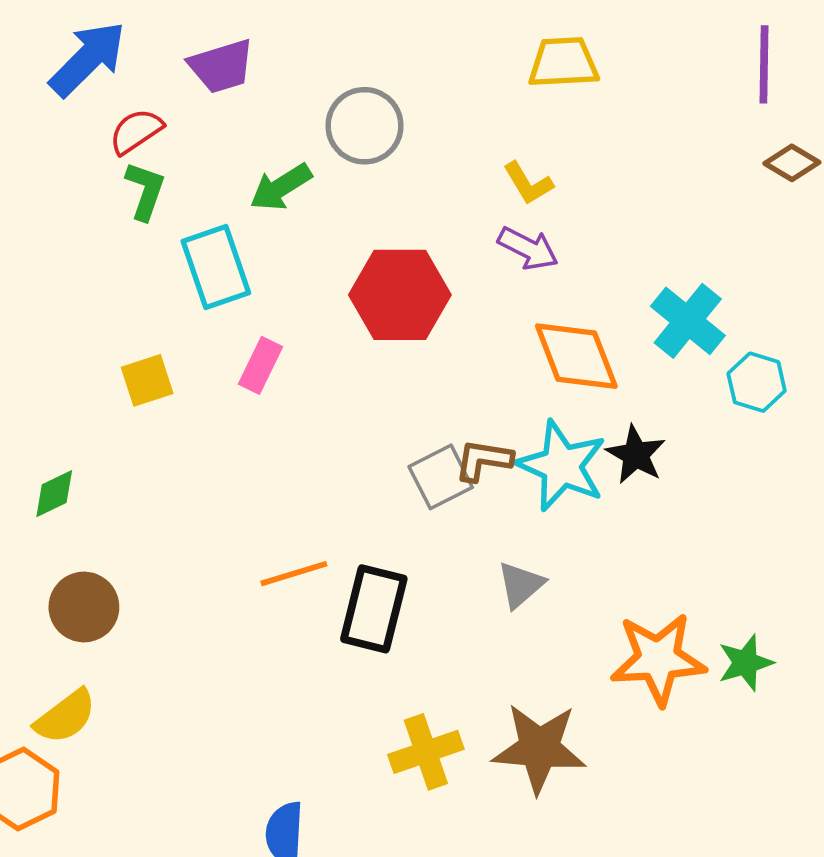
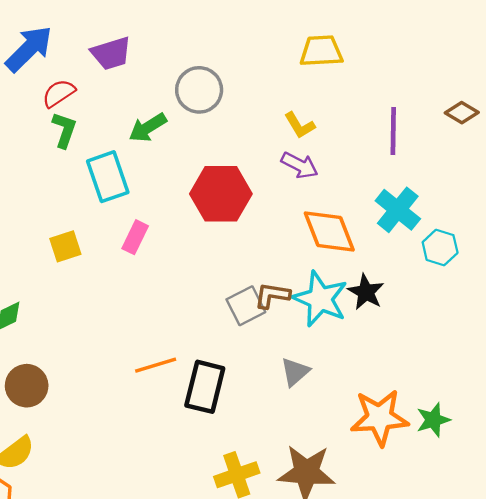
purple line: (764, 64) -> (393, 131), moved

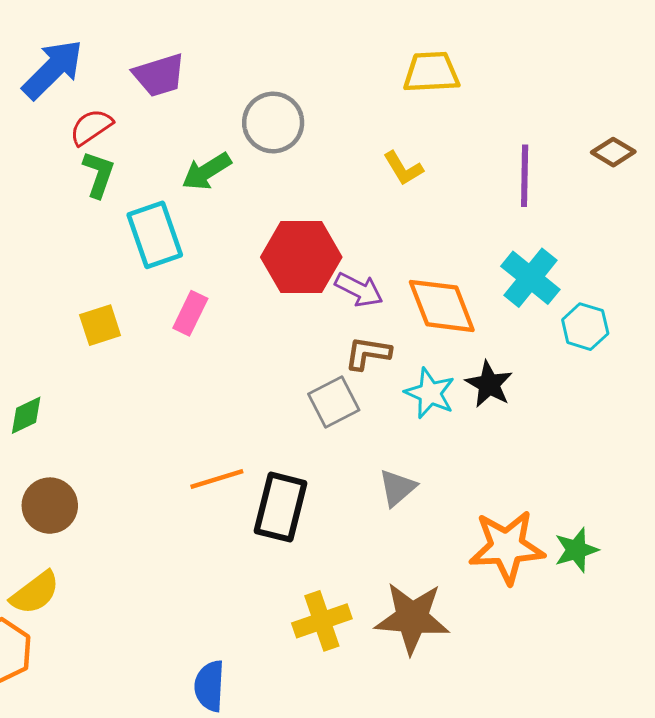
purple arrow: (300, 165) -> (359, 290), moved
brown L-shape: (272, 295) -> (368, 353), moved
cyan star: (320, 299) -> (430, 393), size x0.7

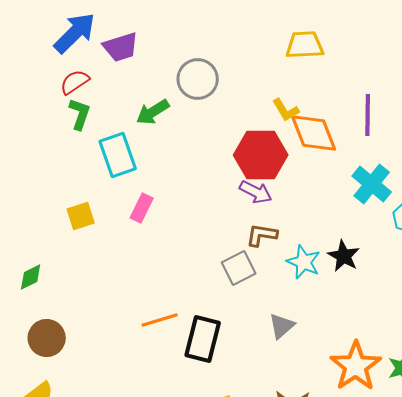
blue arrow: (53, 69) -> (75, 33), moved
red hexagon: (301, 257) -> (261, 155), moved
orange diamond: (442, 306) -> (314, 133), moved
orange star: (507, 547) -> (356, 366), turned -30

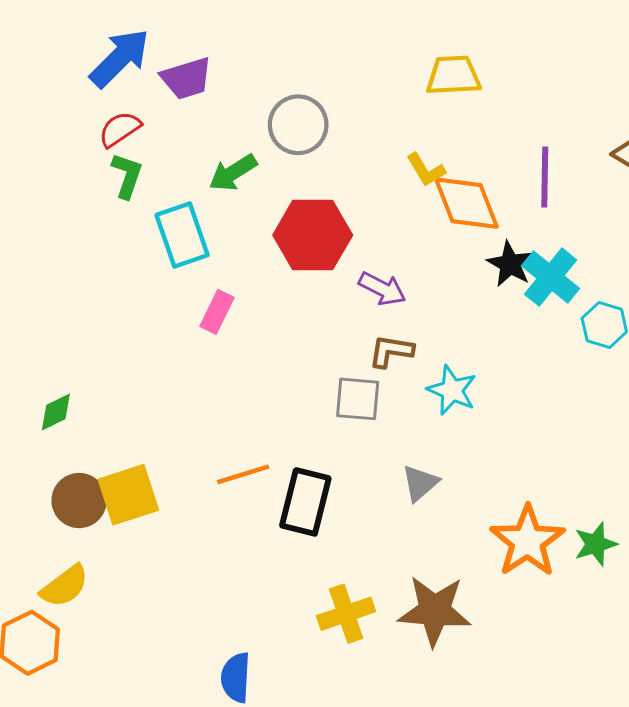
red hexagon: (261, 155) -> (313, 235), moved
yellow square: (81, 216) -> (128, 495), moved, size x1.5
black star: (344, 256) -> (510, 264), moved
gray square: (239, 268) -> (358, 399), turned 32

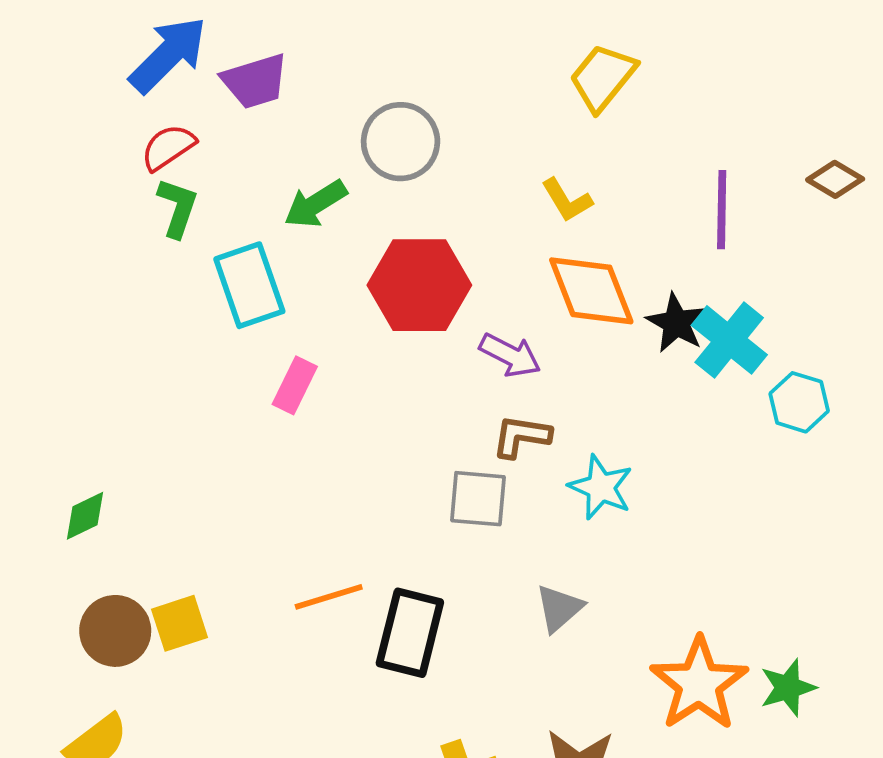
yellow trapezoid: (453, 75) -> (603, 77), turned -48
orange diamond: (466, 203) -> (591, 291), moved
yellow square: (128, 495) -> (179, 623), size x0.7

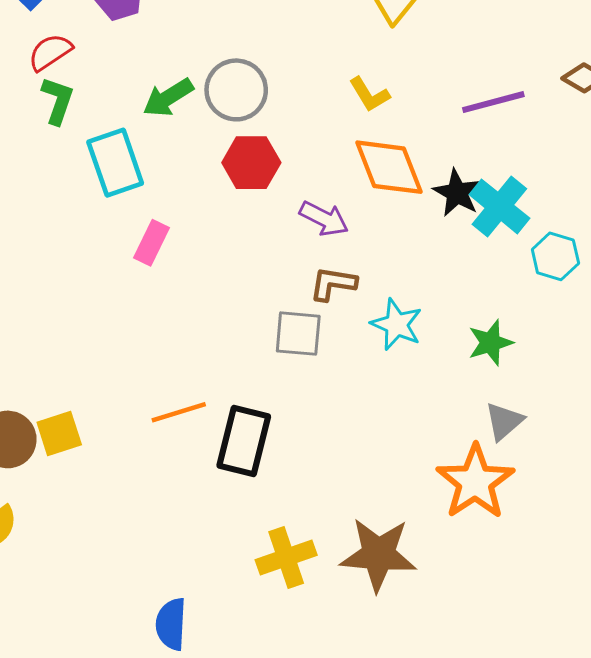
gray circle: (401, 142) -> (236, 90), moved
purple line: (722, 210) -> (493, 102), turned 74
red hexagon: (419, 285) -> (251, 163), size x0.7
gray triangle: (559, 608) -> (504, 421), moved
green star: (788, 688) -> (490, 343), moved

